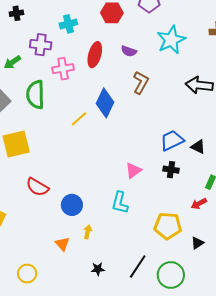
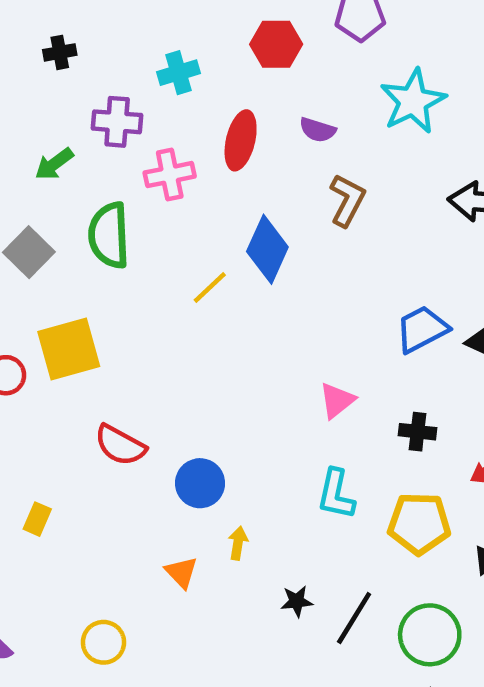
black cross: (171, 170) -> (418, 432), moved
cyan L-shape: (120, 203) -> (336, 494), moved
black star: (98, 269) -> (297, 601), moved

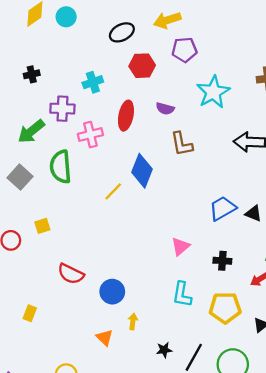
green arrow: (54, 164) -> (31, 131), size x1.4
brown L-shape: (347, 200) -> (182, 144), turned 144
yellow square: (69, 349) -> (42, 226), size x0.5

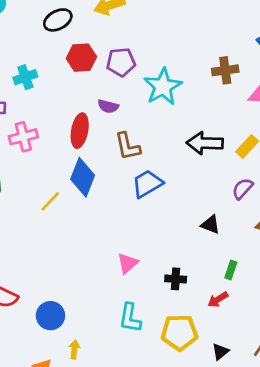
purple pentagon: (184, 50) -> (121, 62), moved
red ellipse: (126, 116) -> (80, 131), moved
blue trapezoid: (222, 208) -> (147, 184), moved

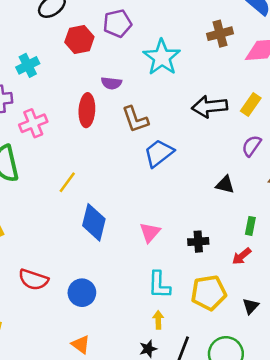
purple pentagon: (121, 62) -> (117, 23), moved
blue diamond: (83, 177) -> (94, 222), moved
yellow arrow: (74, 349) -> (158, 320), moved

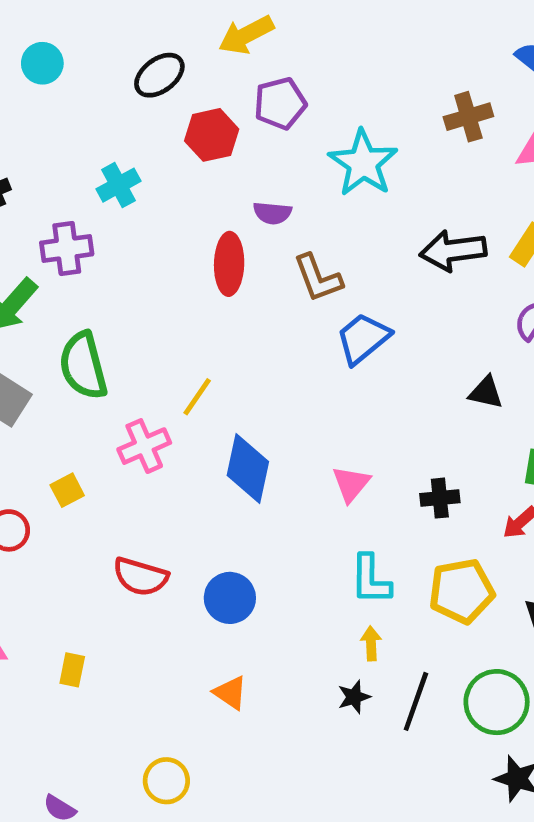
pink cross: (33, 123) -> (144, 446), moved

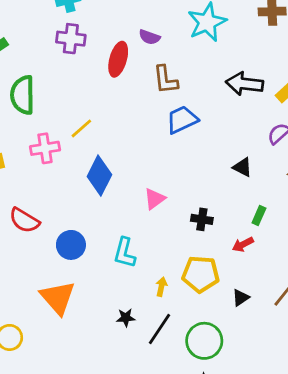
purple cross: (67, 248) -> (71, 39), moved
cyan L-shape: (371, 579) -> (125, 253), moved
yellow arrow: (371, 643) -> (161, 287), moved
orange triangle: (230, 693) -> (58, 298), size x1.8

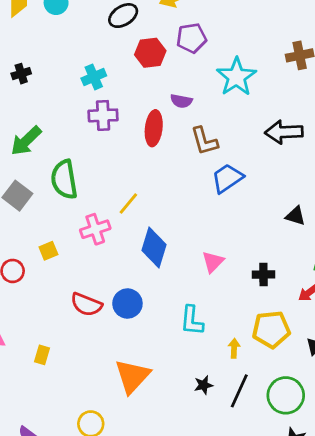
blue circle: (71, 245) -> (127, 304), moved
orange triangle: (58, 298) -> (132, 376), turned 33

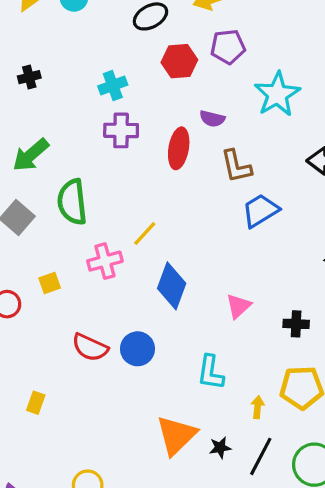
orange triangle: (132, 376) -> (176, 435), moved

